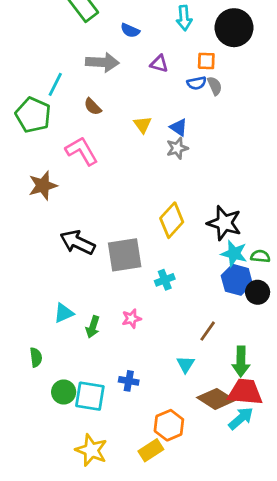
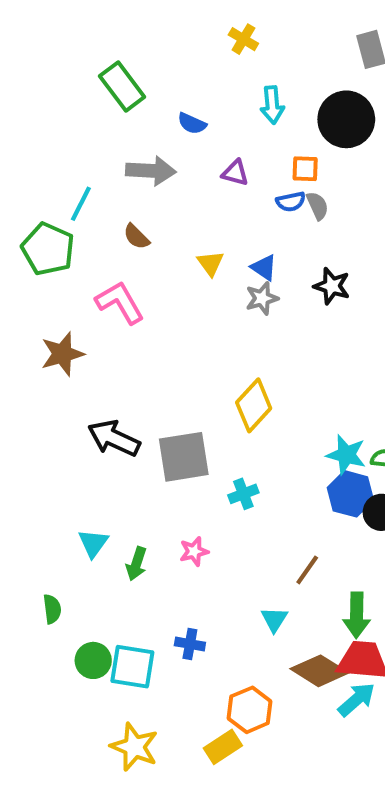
black star: (224, 223) -> (332, 286), moved, size x0.7
cyan triangle: (64, 313) -> (93, 543), turned -30

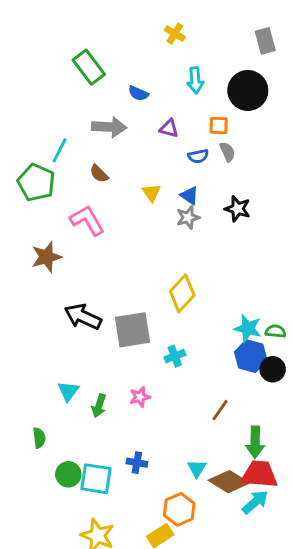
blue semicircle: (291, 202) -> (198, 156), moved
cyan triangle: (274, 619) -> (197, 468), moved

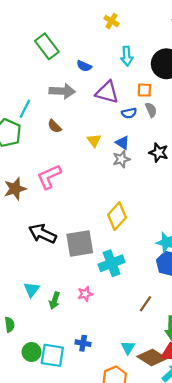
purple triangle: (169, 128) -> (107, 92), size x1.6
pink L-shape: (87, 220) -> (49, 177), moved, turned -84
cyan cross: (175, 356) -> (112, 263), size x1.6

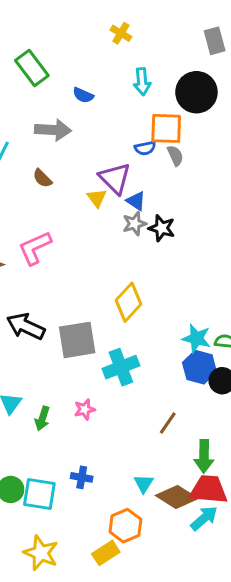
orange square: (144, 90) -> (166, 128), size x1.6
purple triangle: (107, 92) -> (115, 178), moved, turned 30
blue semicircle: (129, 113) -> (145, 148), moved
black star: (159, 153) -> (162, 228), moved

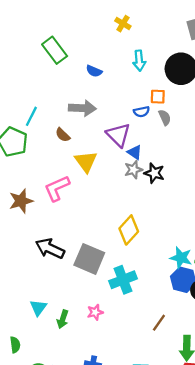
orange square: (166, 128) -> (158, 97), size x0.6
gray arrow: (53, 130) -> (82, 108), moved
yellow triangle: (97, 198) -> (86, 162), moved, size x1.5
gray square: (77, 340) -> (89, 259), turned 32

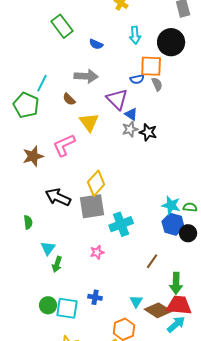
orange square: (158, 97) -> (151, 66), size x1.6
yellow diamond: (129, 230) -> (96, 183), moved
gray square: (89, 259) -> (92, 206), turned -32
green arrow: (63, 319) -> (57, 264), moved
green semicircle: (15, 345) -> (28, 222), moved

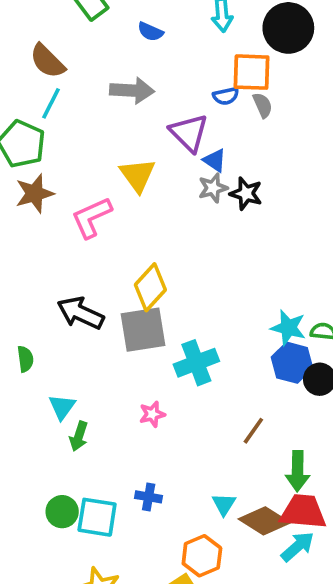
brown semicircle: (69, 99) -> (47, 61), moved, size x1.5
brown star: (33, 156) -> (35, 193), moved

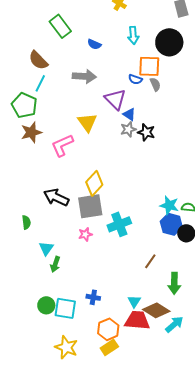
blue semicircle: (226, 96) -> (135, 79), turned 32
pink star: (152, 414) -> (85, 234), moved
red trapezoid: (303, 512) -> (137, 320), moved
orange hexagon: (202, 556) -> (108, 329), moved

